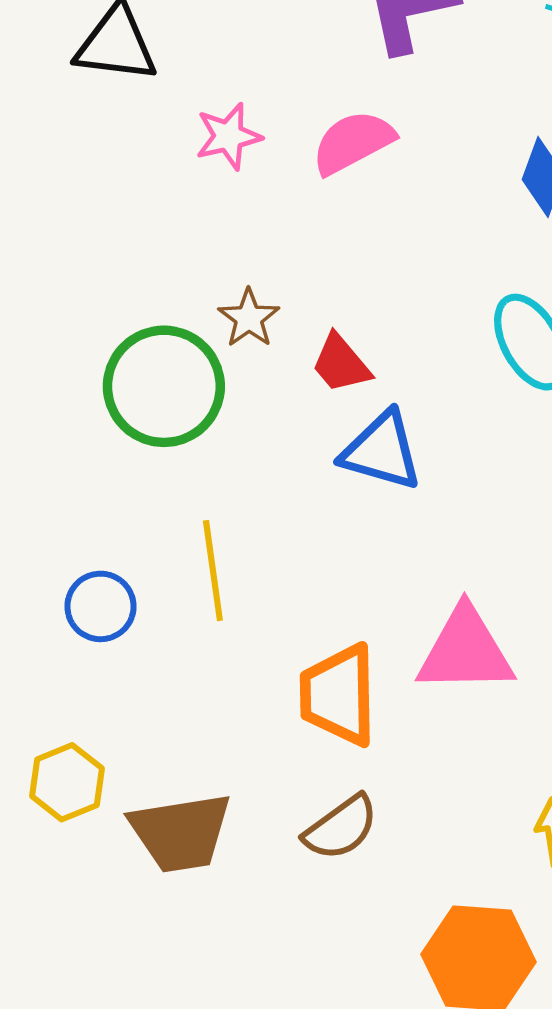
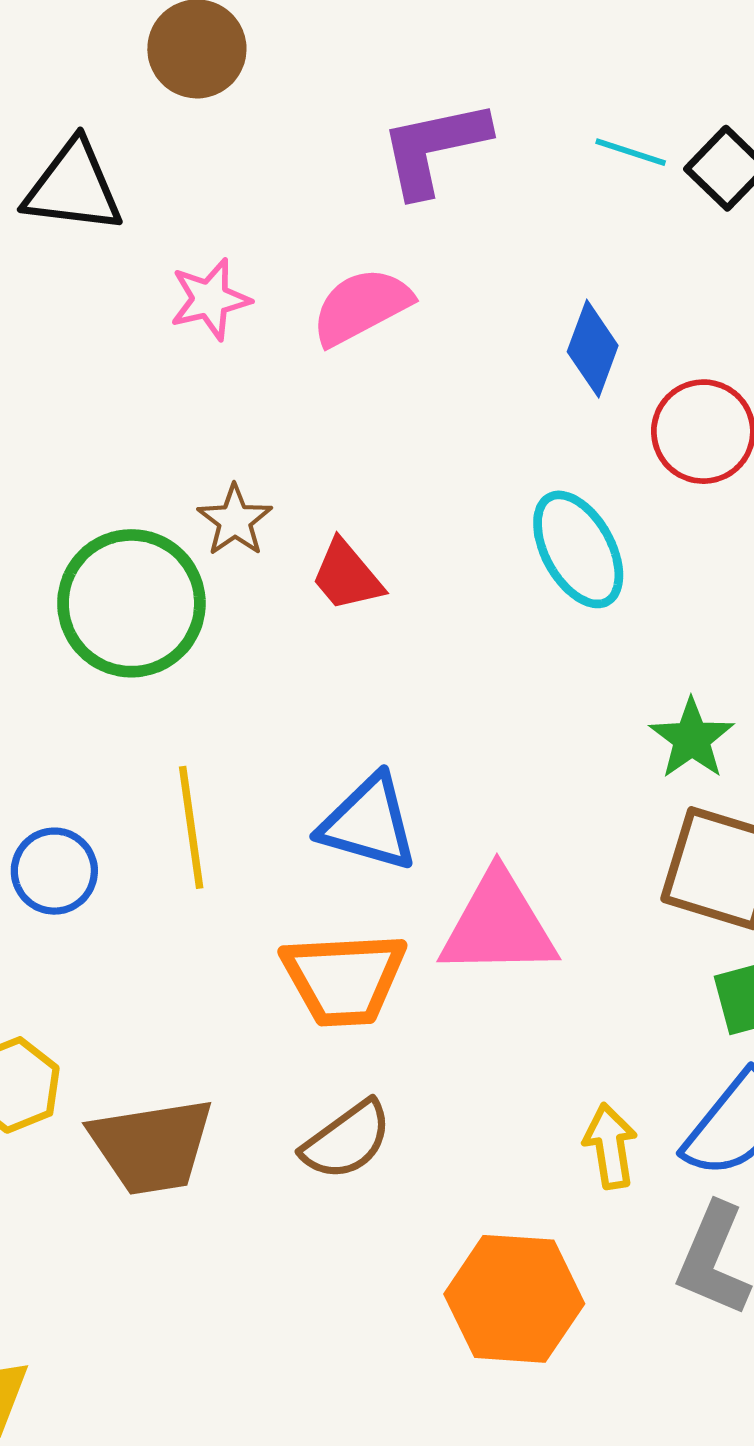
blue triangle: (382, 451) -> (369, 823), moved
orange trapezoid: (339, 695) -> (344, 979), turned -92

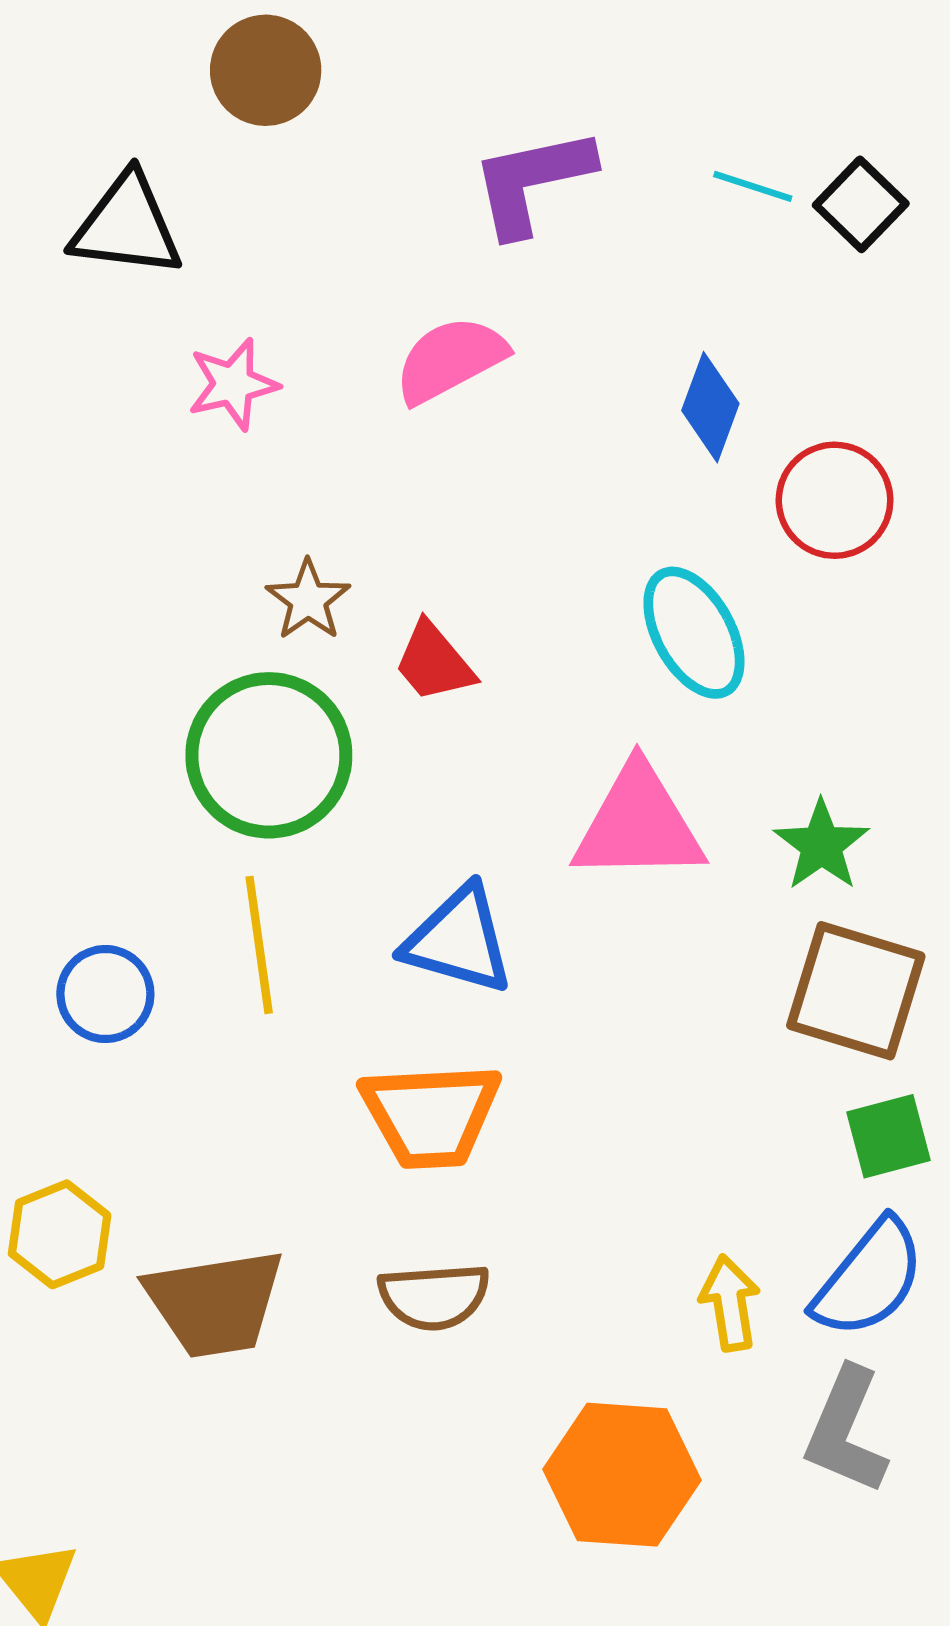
pink star: (210, 299) -> (233, 384), moved
green circle: (131, 603) -> (269, 755), moved
pink triangle: (498, 925) -> (638, 824), moved
brown semicircle: (347, 1140) -> (434, 1296), turned 32

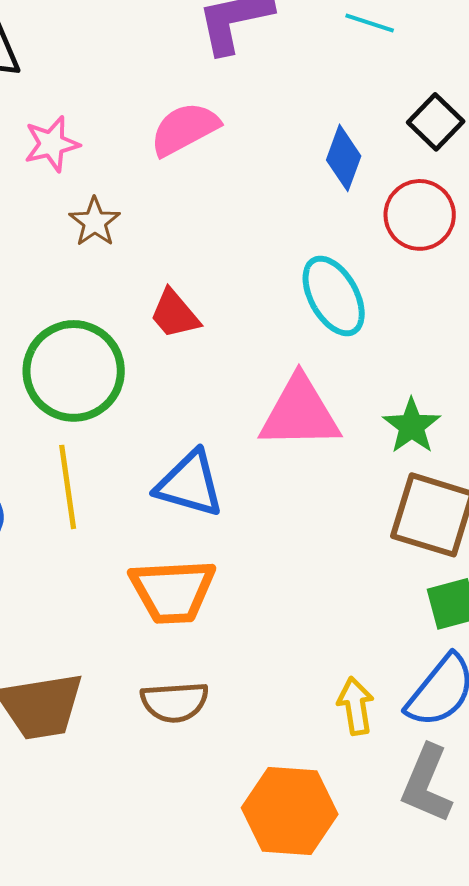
black square: (861, 204) -> (436, 122), moved
brown star: (308, 600) -> (95, 222), moved

